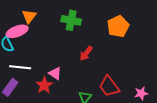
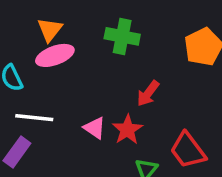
pink ellipse: (17, 31) -> (55, 55), moved
red star: (44, 85) -> (127, 130), moved

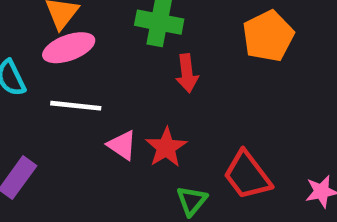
red arrow: (148, 93) -> (187, 73), moved, turned -44
white line: (34, 118) -> (76, 106), moved

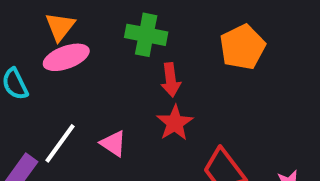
white line: (76, 106) -> (60, 143), moved, turned -60
red star: (166, 147) -> (175, 123), moved

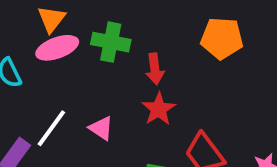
green cross: (146, 35) -> (111, 42), moved
orange pentagon: (242, 47) -> (222, 38), turned 30

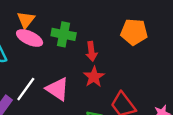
pink ellipse: (57, 48) -> (30, 38), turned 45
pink triangle: (101, 128) -> (57, 89), size x1.5

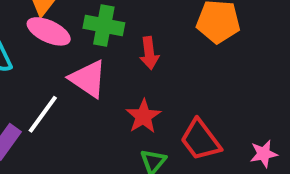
red star: (94, 77) -> (143, 116), moved
pink triangle: (57, 89) -> (88, 79), moved

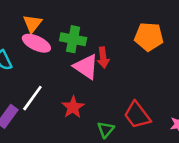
pink triangle: (88, 79) -> (86, 67), moved
red star: (143, 116) -> (73, 107), moved

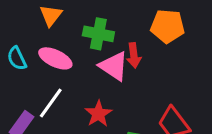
orange pentagon: (149, 37) -> (168, 26), moved
pink ellipse: (36, 43) -> (55, 58), moved

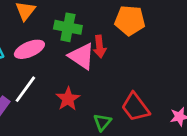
pink ellipse: (55, 58) -> (29, 49), turned -48

